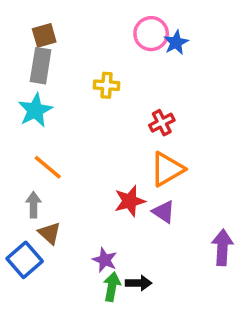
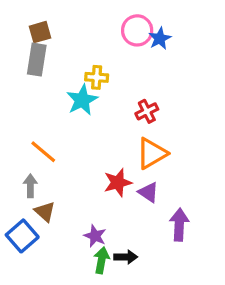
cyan star: (35, 110) -> (82, 100), moved
purple arrow: (222, 247) -> (179, 225), moved

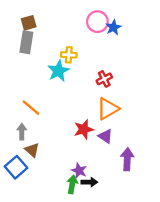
purple star: (95, 236) -> (79, 171), moved

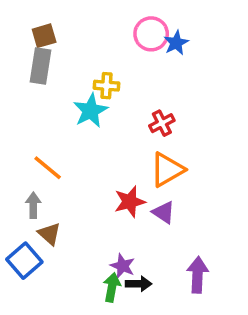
purple arrow: (127, 159) -> (198, 275), moved

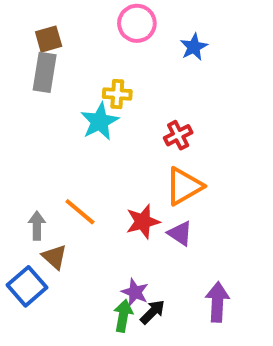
pink circle: (151, 34) -> (137, 23), moved
orange line: (48, 168) -> (80, 212), moved
black arrow: (139, 284) -> (153, 312), turned -45

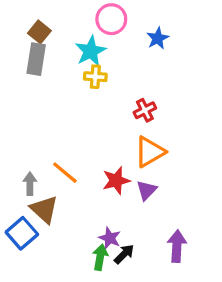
brown square: (49, 39) -> (39, 32), turned -35
cyan star: (100, 121) -> (91, 51), moved
purple triangle: (180, 233) -> (146, 190), turned 40
brown triangle: (54, 257) -> (44, 209), size x1.4

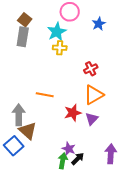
orange line: (65, 173) -> (45, 95), moved, turned -30
gray arrow: (30, 184) -> (19, 115), size x1.5

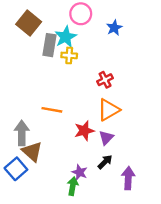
brown square: (25, 20) -> (29, 23), size x1.5
gray rectangle: (23, 37) -> (49, 45), moved
black arrow: (78, 159) -> (105, 162), moved

